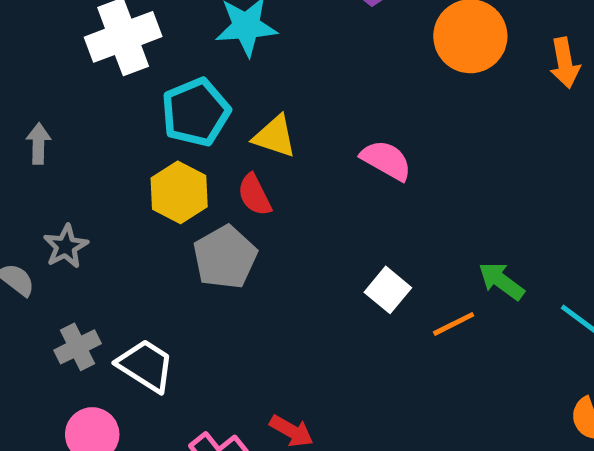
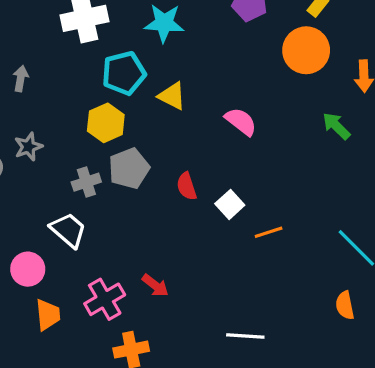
red semicircle: (255, 195) -> (187, 186), moved
green arrow: (501, 281) -> (336, 126), moved
gray cross: (78, 347) -> (86, 182), moved

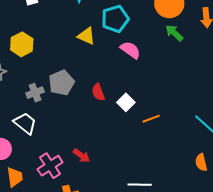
cyan pentagon: (124, 73) -> (115, 19), moved
yellow hexagon: (106, 123) -> (22, 44), moved
green arrow: (336, 126) -> (174, 33), moved

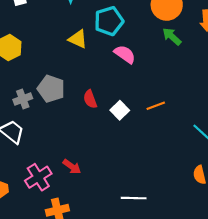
gray pentagon: (61, 83) -> (51, 89), turned -30
orange line: (151, 119) -> (156, 106), moved

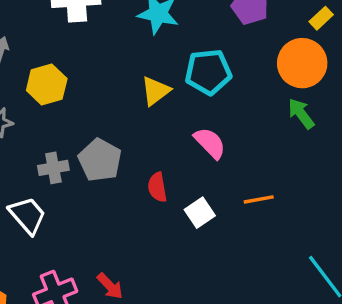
yellow triangle: (78, 39) -> (155, 91), turned 48
pink semicircle: (125, 54) -> (210, 143), moved
orange line: (156, 106) -> (259, 199), moved

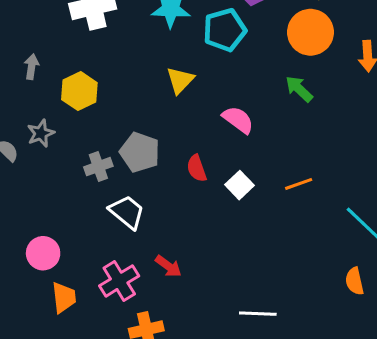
cyan pentagon: (208, 72) -> (225, 30), moved
green arrow: (301, 114) -> (299, 89), moved
orange line: (259, 199) -> (299, 184), moved
white trapezoid: (27, 215) -> (127, 212), moved

